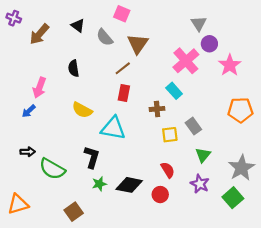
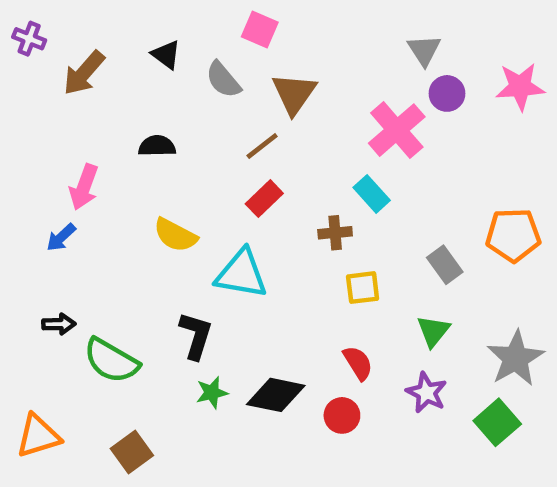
pink star: (230, 65) -> (520, 87), moved, turned 30
black semicircle: (74, 68) -> (157, 146), turned 98
red rectangle: (124, 93) -> (264, 199), turned 35
gray rectangle: (193, 126) -> (445, 265), moved
brown square: (74, 212) -> (132, 452), moved

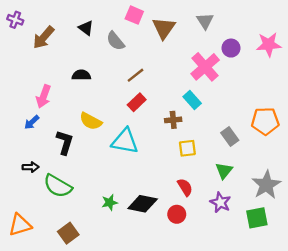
gray triangle: (424, 50) -> (205, 21), moved
brown triangle: (294, 93) -> (164, 28), moved
black L-shape: (196, 336) -> (65, 142), moved
green square: (497, 422) -> (257, 218), turned 30

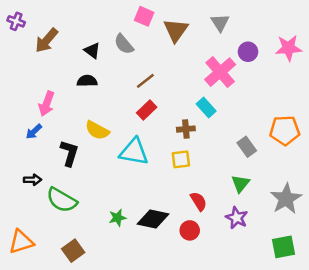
black triangle: (86, 28) -> (92, 50), moved
yellow square: (187, 148) -> (181, 159), moved
green square: (257, 218) -> (283, 247), moved

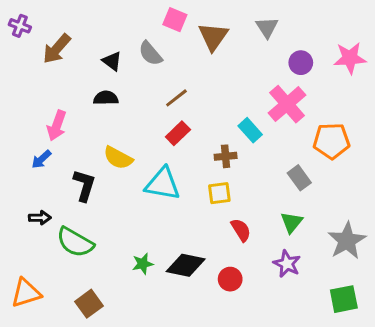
pink cross: (220, 72) -> (287, 104), moved
orange pentagon: (285, 130) -> (331, 141), moved
red semicircle: (199, 201) -> (241, 230), moved

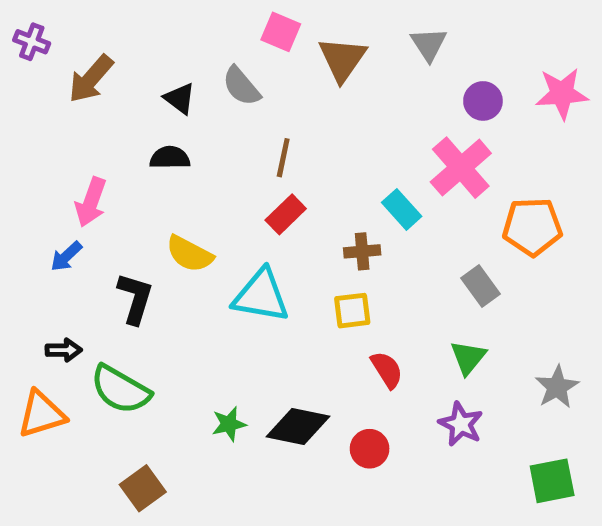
brown line: (176, 98) -> (283, 158), turned -40
gray star: (347, 241) -> (557, 387), size x0.7
orange triangle: (26, 293) -> (42, 414), moved

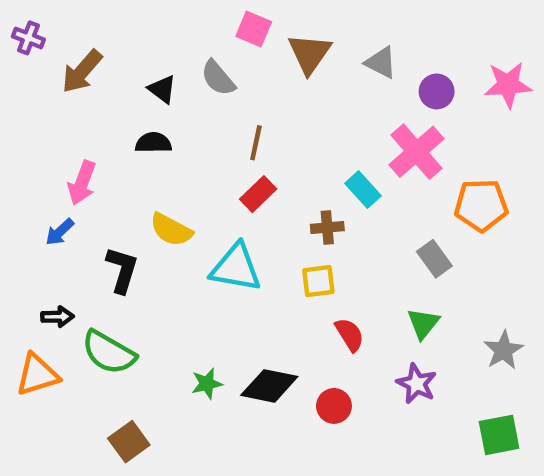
gray triangle: (429, 44) -> (381, 62), moved, turned -30

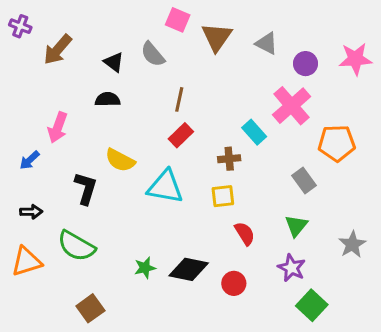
blue arrow: (60, 232) -> (30, 160), moved
black arrow: (57, 317) -> (31, 212), moved
green square: (499, 435) -> (312, 305), moved, turned -36

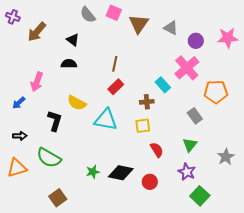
gray semicircle: (153, 54) -> (88, 15), moved

